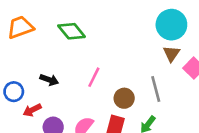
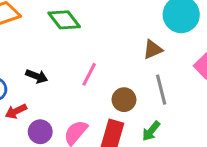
brown triangle: (171, 54) -> (153, 49), moved, turned 30

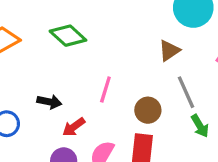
red arrow: (16, 111) -> (74, 127), moved
green arrow: (151, 131) -> (200, 126), moved, turned -60

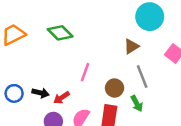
black arrow: (49, 102) -> (40, 93), moved
green arrow: (200, 126) -> (137, 104), moved

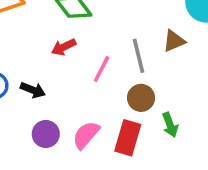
gray line: (142, 76) -> (139, 56), moved
red arrow: (61, 98) -> (64, 47), moved

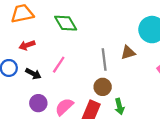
red arrow: (64, 47) -> (27, 45), moved
pink line: (102, 69) -> (59, 65), moved

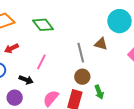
brown triangle: (128, 53) -> (101, 44), turned 40
black arrow: (33, 74) -> (26, 80), moved
purple circle: (38, 103) -> (15, 98), moved

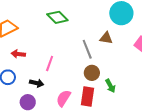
green diamond: (43, 25) -> (57, 17), moved
red arrow: (11, 48) -> (18, 54), turned 40

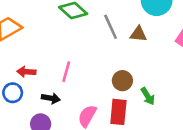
gray line: (87, 49) -> (111, 27), moved
red arrow: (18, 54) -> (26, 72), moved

